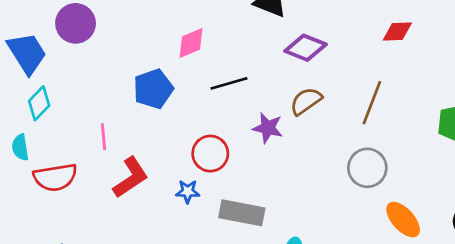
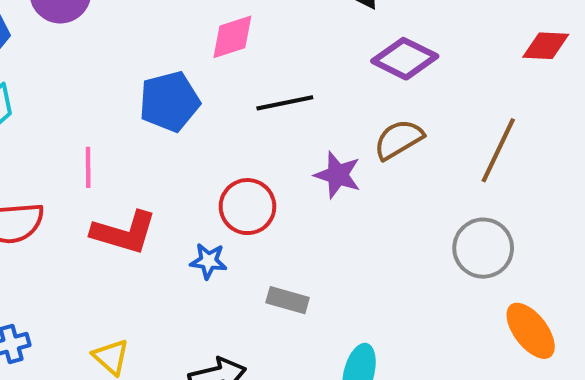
red L-shape: (131, 177) -> (124, 233), turned 45
gray rectangle: (242, 213) -> (288, 300), size x0.6

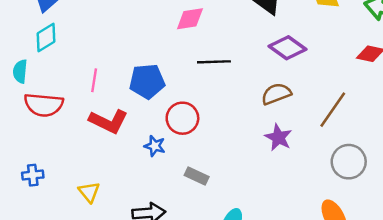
blue pentagon: (169, 101) -> (147, 81), moved
purple star: (338, 175) -> (278, 137), moved
gray circle: (483, 248) -> (349, 162), moved

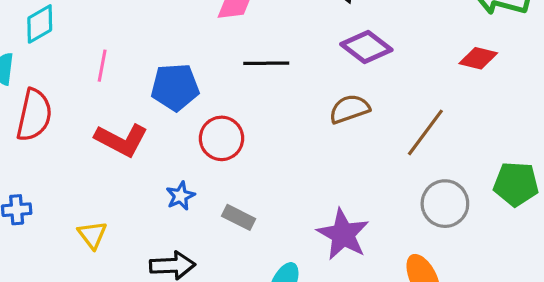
pink line: (94, 80) -> (102, 66), moved
red semicircle: (44, 105) -> (34, 115), turned -84
purple star: (278, 137) -> (343, 234), moved, size x1.4
blue star: (155, 146) -> (180, 196), moved, turned 30

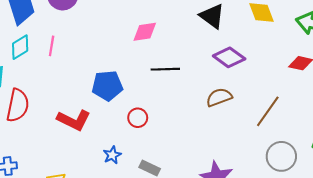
pink line: (102, 66) -> (52, 46), moved
red circle: (221, 138) -> (138, 118), size x0.7

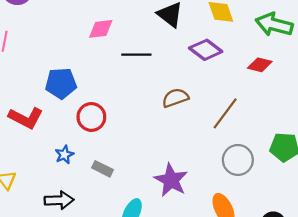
purple diamond: (229, 57) -> (206, 50), moved
black line: (165, 69) -> (136, 55), moved
red circle: (138, 118) -> (91, 117), size x1.4

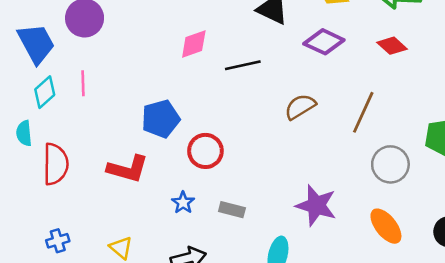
red diamond: (260, 65) -> (392, 46), turned 40

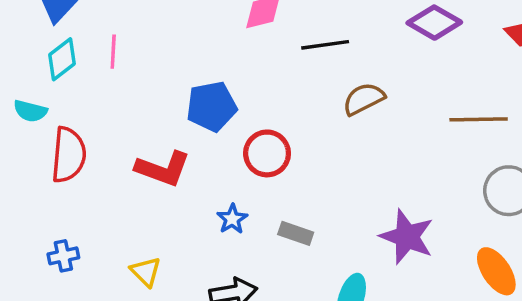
brown semicircle: (300, 107) -> (364, 99), moved
brown line: (363, 112) -> (479, 119), turned 60
cyan semicircle: (24, 133) -> (30, 111), turned -75

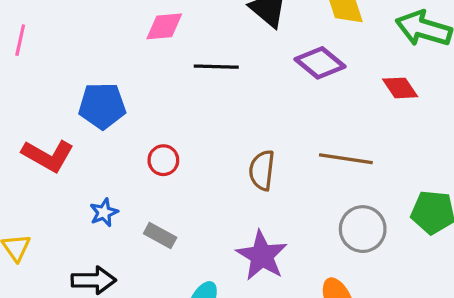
brown semicircle: (364, 99) -> (262, 170), moved, turned -66
red circle: (267, 153) -> (163, 160), moved, size x0.7

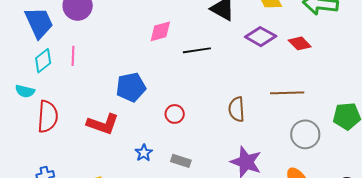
red diamond: (400, 88) -> (300, 43), moved

